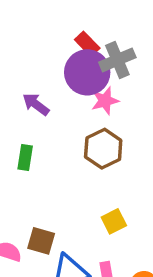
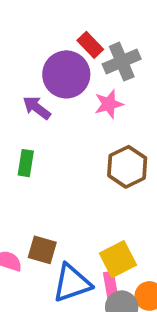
purple circle: (87, 72) -> (66, 74), moved
brown hexagon: (103, 149) -> (127, 167), moved
yellow square: (114, 221) -> (118, 259), moved, size x1.4

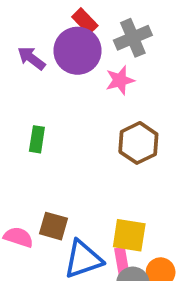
red rectangle: (90, 45) -> (85, 21), moved
purple arrow: (37, 108) -> (31, 58), moved
yellow square: (118, 259) -> (129, 235), turned 36

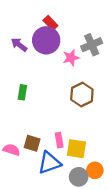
gray cross: (133, 38) -> (92, 45), moved
pink rectangle: (122, 261) -> (59, 140), moved

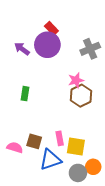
pink star: (71, 58) -> (76, 80), moved

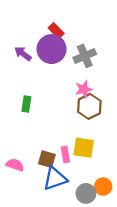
gray cross: (90, 49) -> (85, 56), moved
brown square: (34, 141) -> (47, 159), moved
yellow square: (76, 146) -> (84, 148), moved

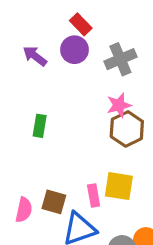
purple circle: (52, 49) -> (75, 50), size x0.7
brown square: (47, 159) -> (54, 202), moved
pink semicircle: (15, 165) -> (24, 210), turned 84

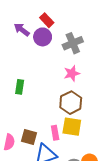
purple arrow: (35, 56) -> (22, 30), moved
brown hexagon: (127, 129) -> (71, 103), moved

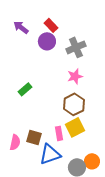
purple arrow: (22, 30) -> (21, 27), moved
green rectangle: (20, 87) -> (25, 89), turned 40
yellow square: (72, 127) -> (75, 127), turned -36

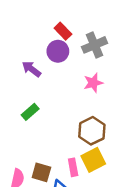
purple arrow: (21, 27) -> (31, 69), moved
gray cross: (76, 47) -> (94, 45), moved
pink star: (75, 76) -> (93, 83), moved

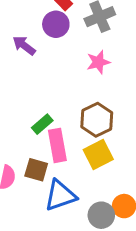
green rectangle: (30, 112) -> (42, 124), moved
pink rectangle: (73, 167) -> (57, 145), moved, size x1.5

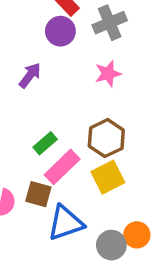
purple arrow: (24, 45) -> (30, 75), moved, turned 90
pink rectangle: (57, 145) -> (62, 167), turned 56

